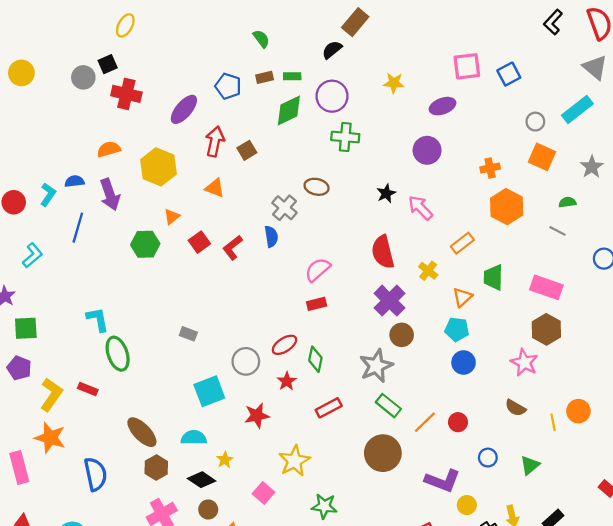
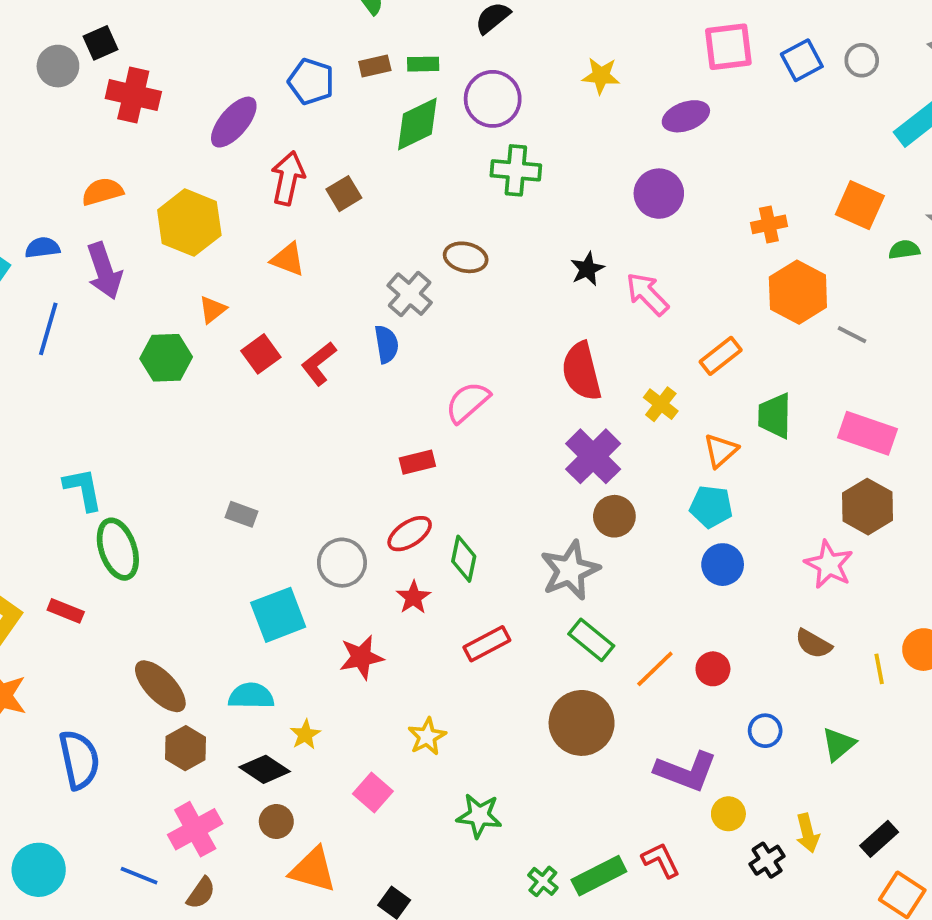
gray circle: (535, 122) -> (862, 60), moved
green semicircle: (567, 202) -> (904, 250), moved
gray line: (557, 231) -> (852, 335), moved
red rectangle: (317, 304) -> (417, 462), moved
yellow star: (294, 461) -> (427, 736), size x0.7

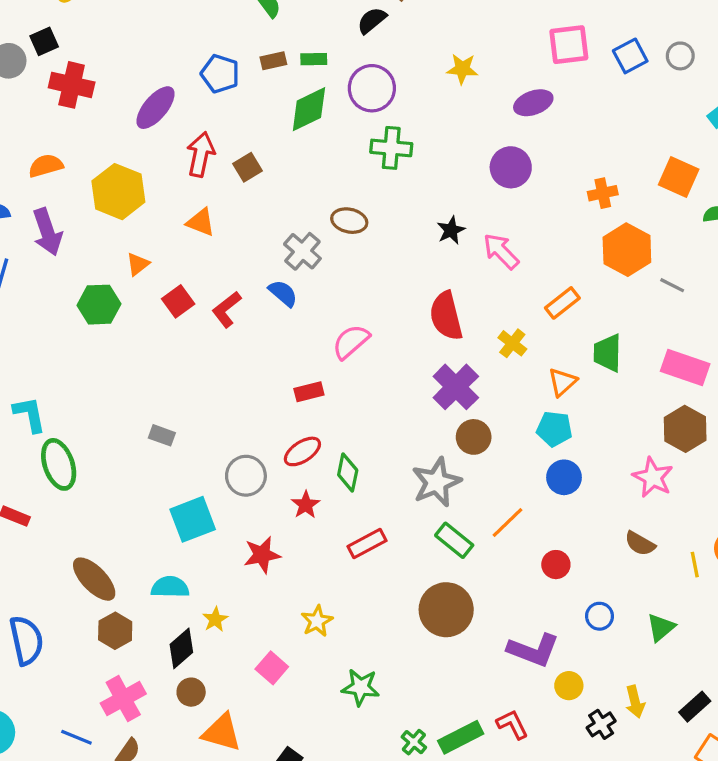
blue semicircle: (386, 344) -> (283, 293), turned -40
orange line: (655, 669) -> (507, 523), moved
black diamond: (265, 769) -> (181, 648), turned -75

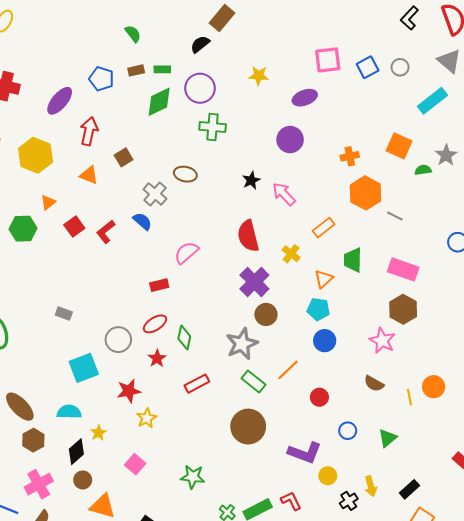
brown square: (248, 167) -> (124, 157), moved
yellow star: (317, 621) -> (147, 418), moved

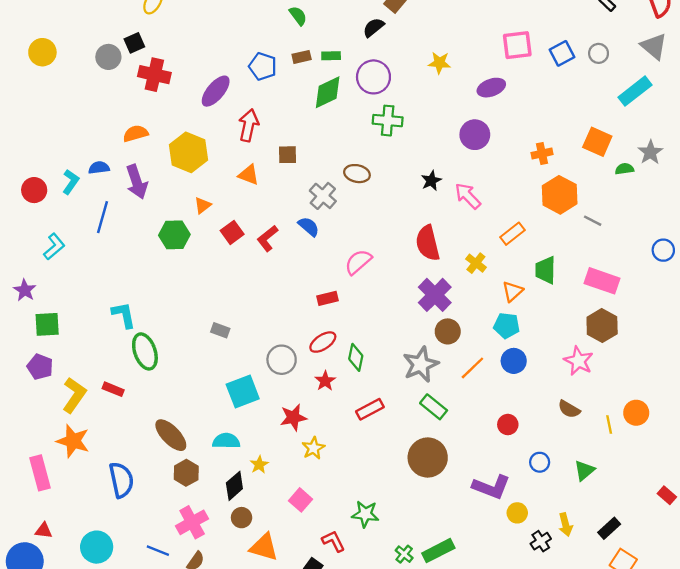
brown square: (124, 157) -> (287, 155), turned 30
orange line: (288, 370) -> (472, 368), moved
red L-shape: (291, 501) -> (333, 541), moved

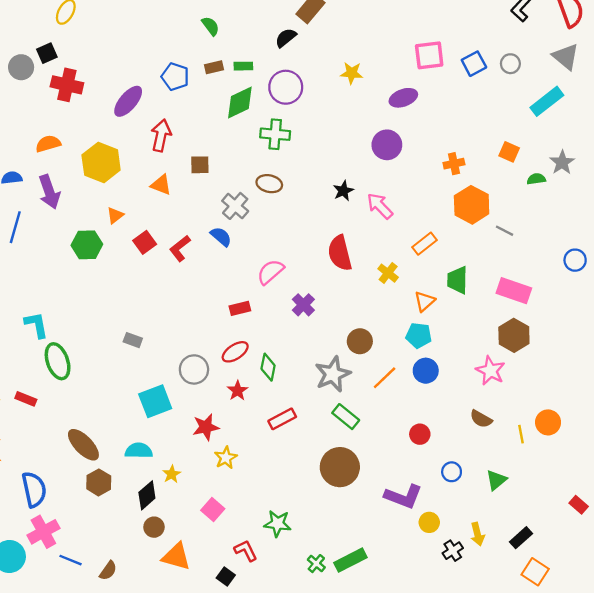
green cross: (388, 121) -> (275, 134), moved
orange square: (597, 142) -> (509, 152), size x0.7
purple cross: (435, 295) -> (303, 305), moved, size x0.7
pink cross: (192, 522) -> (43, 532), moved

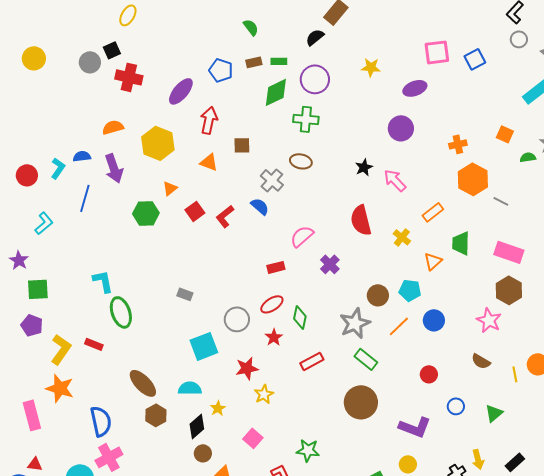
gray circle: (510, 64) -> (519, 39), moved
cyan pentagon: (419, 335) -> (410, 290), moved
yellow circle: (429, 522) -> (408, 464), moved

